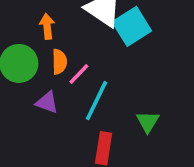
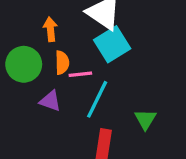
cyan square: (132, 26) -> (112, 44), moved
pink line: (79, 74) -> (80, 74), turned 40

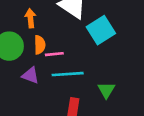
cyan square: (112, 44) -> (101, 30), moved
cyan line: (97, 99) -> (68, 74), turned 60

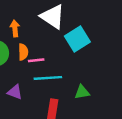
purple triangle: (30, 75) -> (15, 92), moved
green triangle: (106, 90) -> (82, 92), turned 49

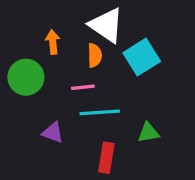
orange semicircle: (23, 52) -> (95, 55), moved

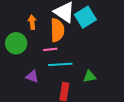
orange semicircle: (95, 55) -> (57, 30), size x1.6
cyan square: (142, 57) -> (85, 17), moved

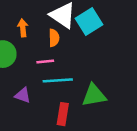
orange semicircle: (57, 30) -> (54, 38), size x0.6
green triangle: (89, 76) -> (94, 95), size x1.5

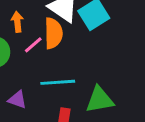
orange semicircle: (54, 38) -> (53, 33), size x1.5
pink line: (45, 62) -> (33, 45), moved, turned -35

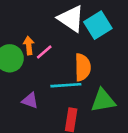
orange arrow: (17, 22) -> (29, 46), moved
orange semicircle: (53, 33) -> (83, 67), moved

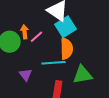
cyan square: (98, 25) -> (66, 27), moved
purple triangle: (30, 101) -> (26, 75), turned 32

